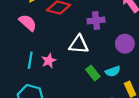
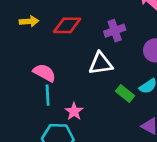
pink semicircle: (28, 23) -> (44, 73), moved
pink star: (49, 61) -> (74, 111), moved

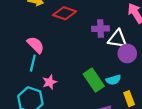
white triangle: (101, 63) -> (117, 39), moved
green rectangle: (125, 93) -> (94, 80), size x1.5

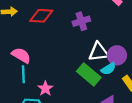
white triangle: (117, 39) -> (99, 52), moved
purple circle: (127, 53) -> (117, 55), moved

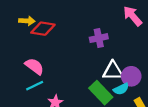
red diamond: (41, 16) -> (43, 29), moved
cyan line: (23, 74) -> (35, 86), turned 60

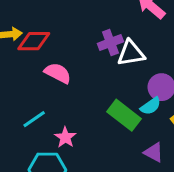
pink semicircle: (34, 66) -> (58, 73), moved
white triangle: (113, 71) -> (131, 53), moved

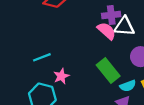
pink semicircle: (58, 73) -> (106, 31), moved
cyan semicircle: (151, 106) -> (128, 86), moved

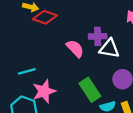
pink semicircle: (106, 31) -> (75, 49), moved
pink star: (61, 76) -> (44, 91), size x1.5

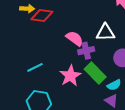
purple cross: (98, 36) -> (86, 51), moved
pink star: (44, 91) -> (70, 76), moved

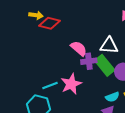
cyan line: (35, 67) -> (50, 85), moved
green rectangle: (95, 73) -> (105, 65), moved

